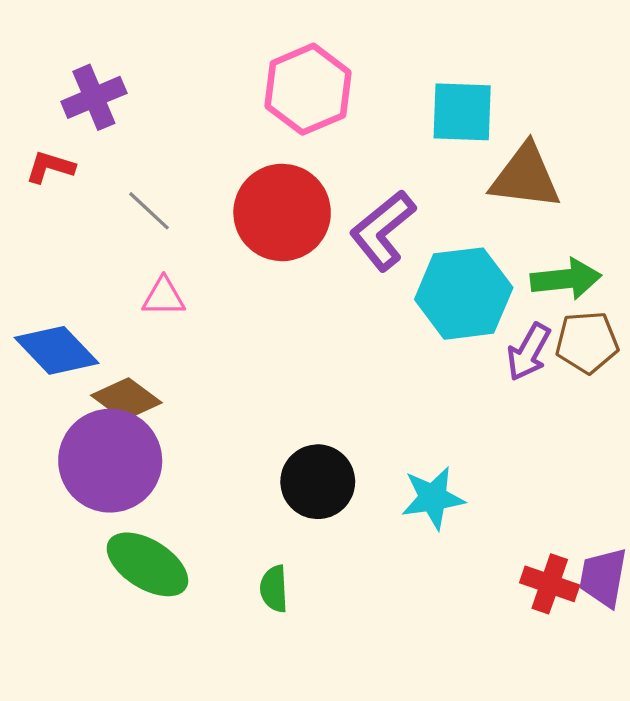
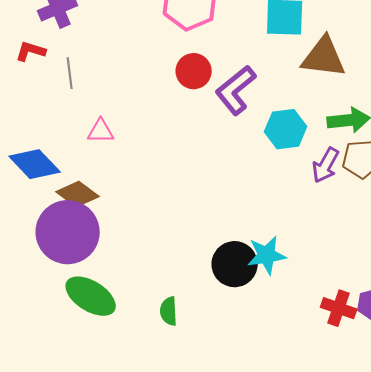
gray line: (149, 211) -> (70, 73), moved, turned 40
red circle: (282, 212) -> (194, 71), moved, size x0.6
cyan hexagon: (464, 294) -> (286, 129), size x0.7
black circle: (318, 482) -> (235, 264), moved

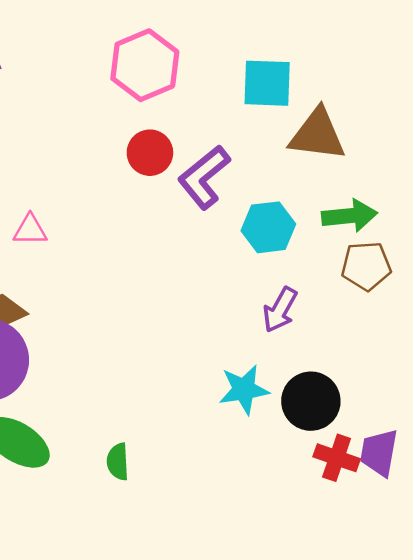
purple arrow: (326, 165) -> (280, 310), moved
black circle: (235, 264) -> (311, 401), moved

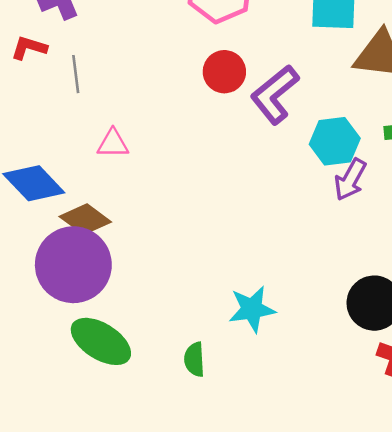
purple arrow: (280, 310) -> (350, 180), moved
cyan star: (244, 390) -> (252, 309), moved

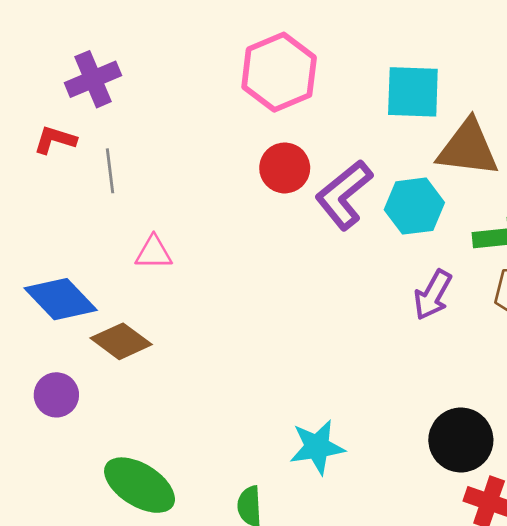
cyan hexagon: (335, 141) -> (414, 206), moved
purple circle: (73, 265) -> (56, 395), moved, size x0.5

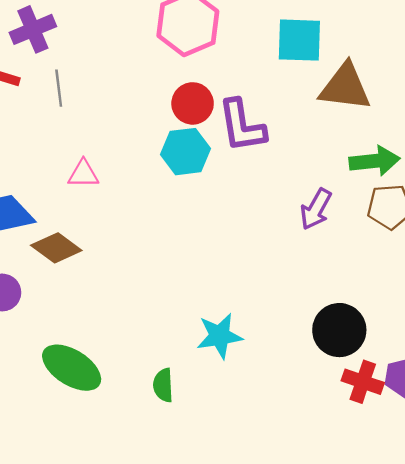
gray line: (110, 171) -> (59, 88), moved
purple L-shape: (344, 195) -> (242, 126), turned -60
cyan hexagon: (414, 206) -> (185, 152), moved

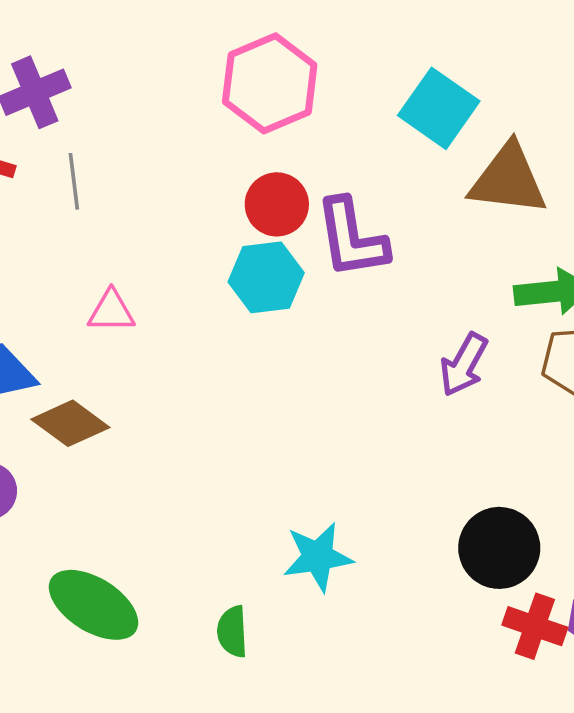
cyan square: (299, 40) -> (439, 108), turned 33

